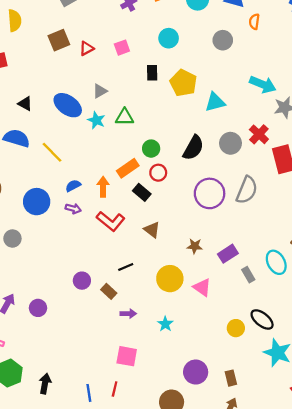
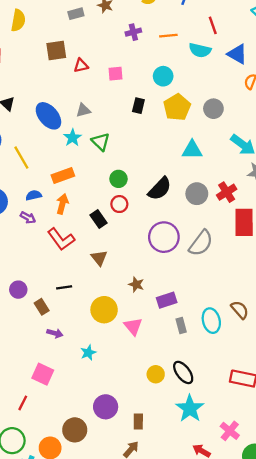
gray circle: (223, 40) -> (213, 109), moved
yellow pentagon: (183, 83) -> (177, 107), moved
green triangle: (125, 117) -> (101, 142), turned 30
orange rectangle: (128, 168) -> (63, 176), moved

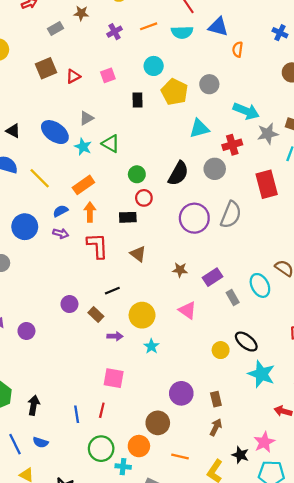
red cross: (227, 192) -> (232, 145), moved, turned 30
black rectangle: (98, 219) -> (128, 217), turned -42
red L-shape: (61, 239) -> (97, 246), turned -132
yellow circle: (104, 310) -> (142, 315), moved

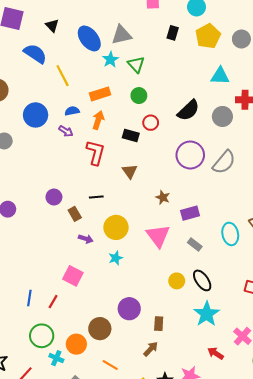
gray triangle: (86, 118) -> (122, 35), size x1.5
green circle: (137, 174) -> (139, 96), moved
gray rectangle: (233, 298) -> (195, 245), moved, turned -40
pink triangle: (187, 310) -> (158, 236), size x1.4

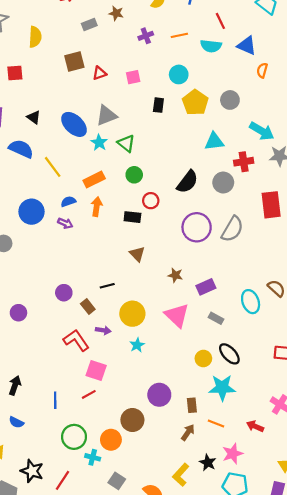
red L-shape: (95, 152) -> (76, 340), moved, turned -40
red line: (53, 302) -> (89, 394), moved, turned 40
cyan star: (207, 314) -> (222, 388), moved, turned -30
orange line: (110, 365) -> (216, 423), moved

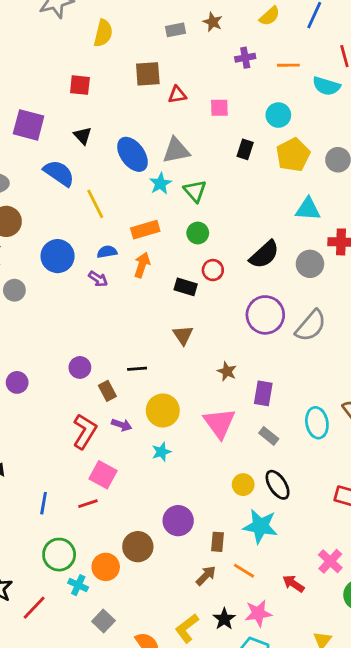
red square: (15, 73) -> (80, 85), moved
purple rectangle: (206, 287) -> (263, 393), turned -66
red L-shape: (76, 340) -> (85, 431), turned 56

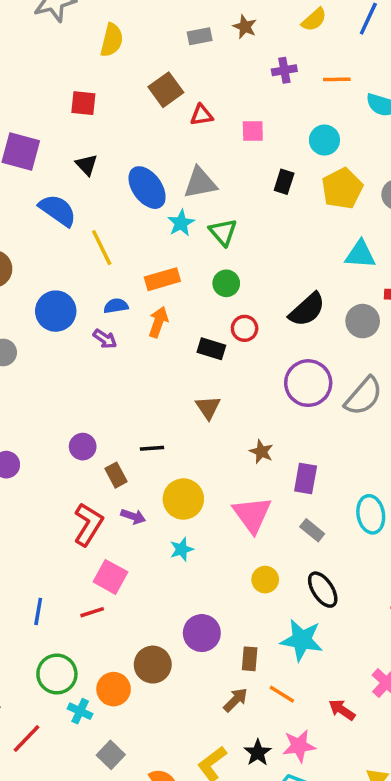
brown square: (148, 74) -> (166, 90), turned -32
yellow circle: (243, 485) -> (265, 580), moved

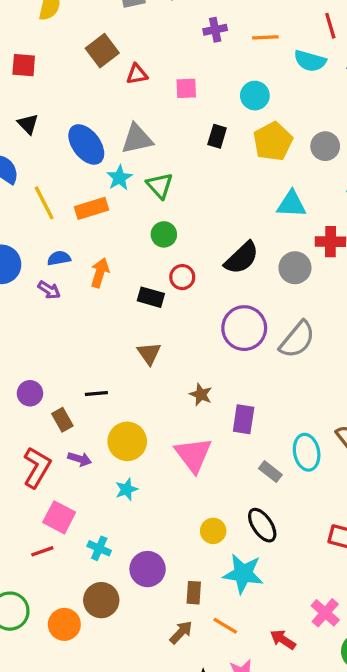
orange rectangle: (162, 279) -> (91, 208), moved
gray rectangle: (312, 530) -> (270, 472), moved
yellow circle: (265, 580) -> (213, 531), moved
cyan cross: (80, 711) -> (99, 548), moved

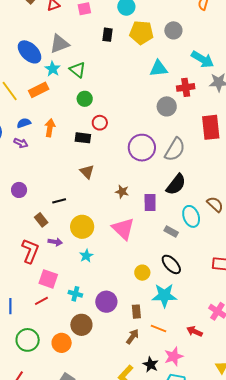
yellow pentagon: (273, 141) -> (141, 33), turned -30
black semicircle: (242, 258) -> (176, 184), moved
purple circle: (30, 393) -> (19, 190), moved

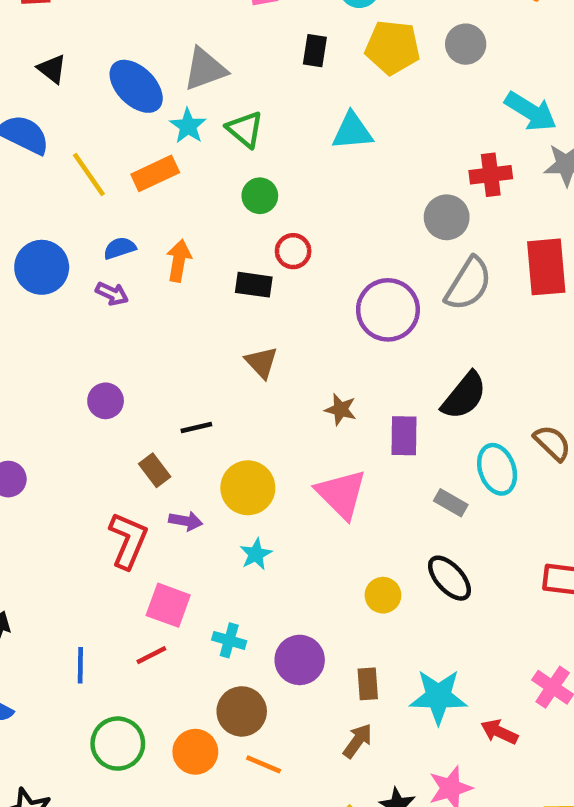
cyan triangle: (159, 69) -> (352, 131), moved
gray semicircle: (175, 149) -> (468, 284), moved
cyan star: (164, 295) -> (438, 697), moved
orange line: (158, 329) -> (264, 764), moved

